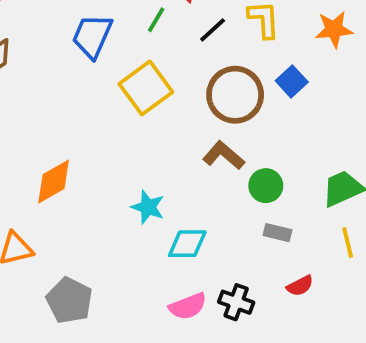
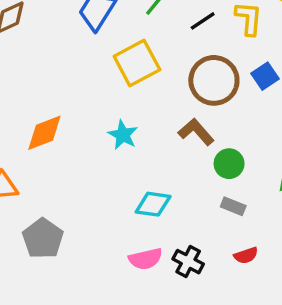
cyan star: (148, 207) -> (123, 135), moved

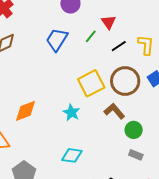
yellow square: (137, 63) -> (91, 83), moved
cyan diamond: (153, 204) -> (72, 155), moved

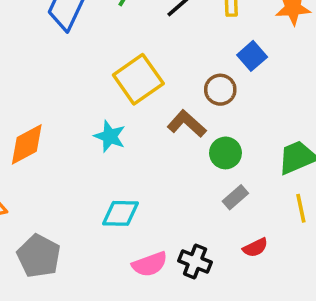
brown circle: (125, 81) -> (220, 90), moved, size x0.6
gray rectangle: (136, 155) -> (235, 197), turned -56

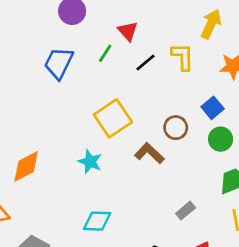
blue square: (252, 56) -> (213, 108), moved
green circle: (225, 153) -> (221, 139), moved

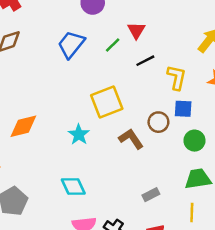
yellow L-shape: (183, 57) -> (177, 77), moved
blue square: (213, 108) -> (183, 109), moved, turned 30
cyan diamond: (97, 221) -> (73, 187), turned 50

